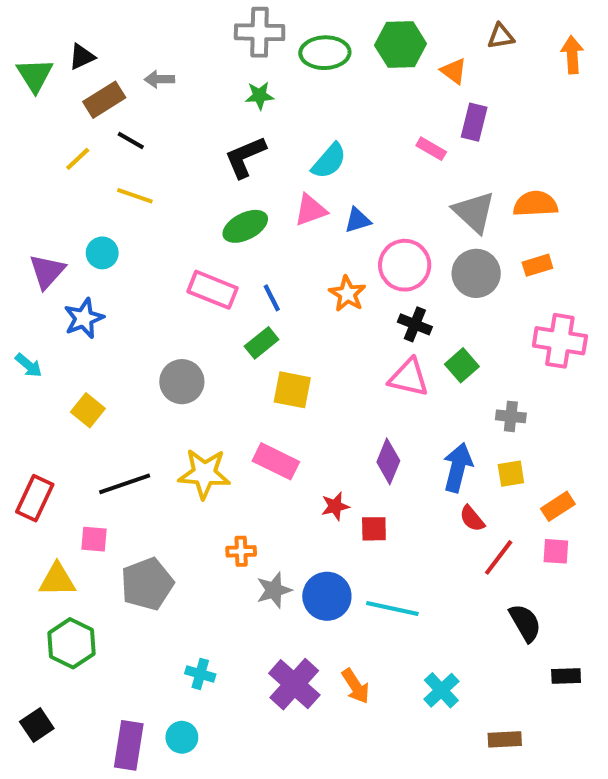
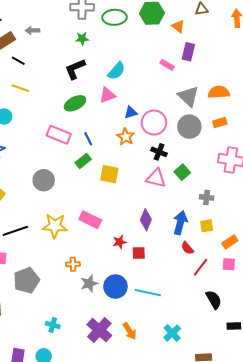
blue triangle: (358, 220) -> (131, 112), moved
yellow square: (292, 390) -> (109, 174), moved

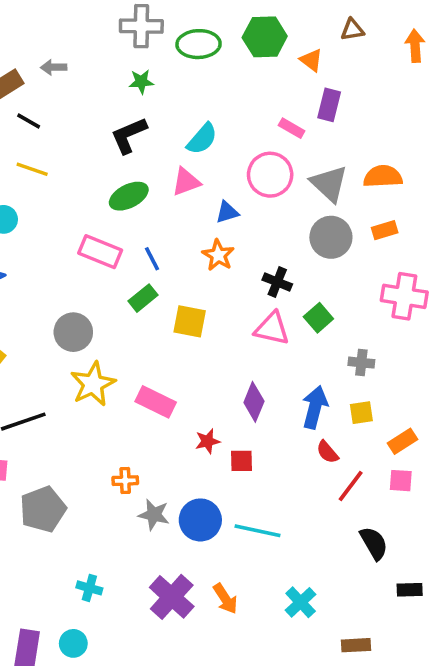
pink circle: (154, 123) -> (270, 175), moved
yellow star: (55, 226) -> (93, 384), moved, turned -30
gray star: (89, 283) -> (154, 515), turned 30

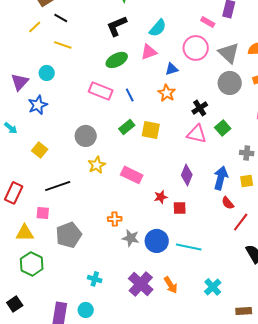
black cross: (277, 282) -> (200, 108), turned 35
green rectangle: (143, 298) -> (127, 127), moved
yellow star: (93, 384) -> (97, 165), size x0.7

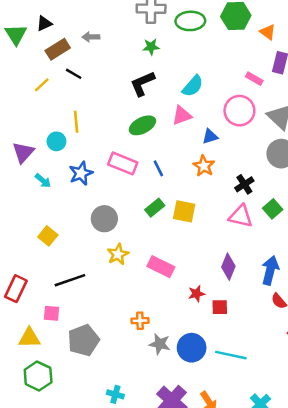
yellow line: (63, 45) -> (76, 122), moved, turned 66
blue star: (38, 105) -> (81, 173), moved
cyan arrow: (11, 128) -> (43, 181), moved

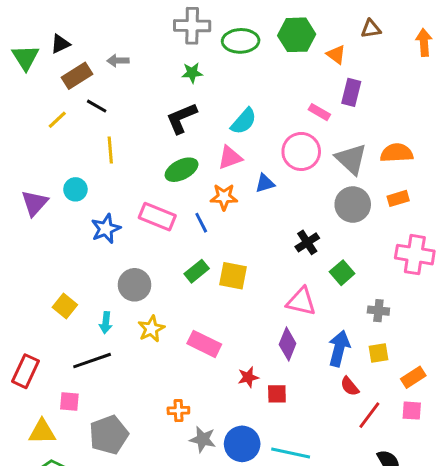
yellow line: (76, 122) -> (110, 150), moved
orange star: (204, 166) -> (224, 197), moved, turned -30
cyan arrow: (43, 181) -> (106, 323), moved, turned 56
pink triangle: (241, 216) -> (301, 301), moved

